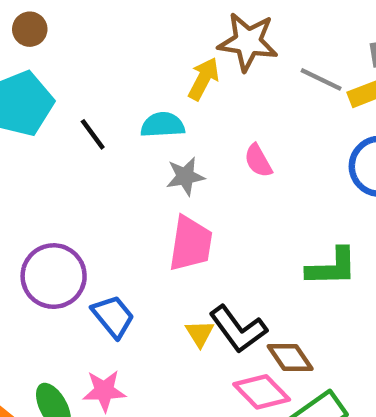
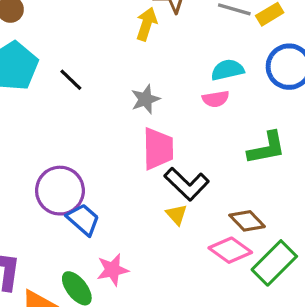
cyan semicircle: (163, 125) -> (227, 70), moved
pink semicircle: (258, 161) -> (216, 99), moved, turned -60
blue trapezoid: (113, 316) -> (83, 219), moved
black L-shape: (238, 329) -> (187, 184), moved

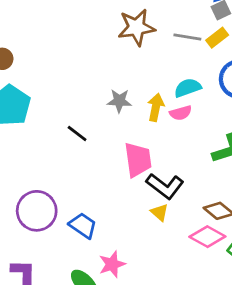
yellow arrow: (146, 24) -> (156, 107), moved
black line: (71, 80) -> (77, 133), moved
gray star: (145, 99) -> (119, 101), moved, turned 30
purple circle: (60, 191) -> (37, 211), moved

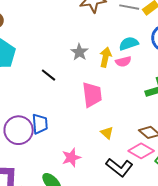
gray star: (119, 101) -> (79, 52), turned 30
black L-shape: (165, 186) -> (119, 167), moved
blue trapezoid: (83, 225) -> (40, 124), moved, turned 50
pink star: (112, 264) -> (71, 158), moved

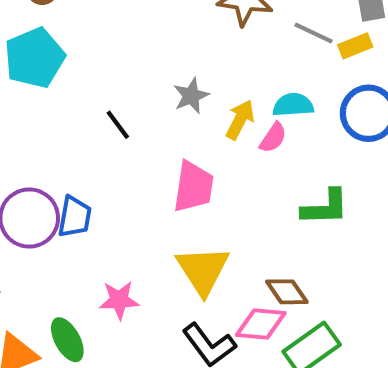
pink semicircle: (123, 62) -> (273, 138), turned -56
yellow triangle: (107, 133) -> (203, 270), size x2.0
pink diamond: (141, 151) -> (261, 324), turned -40

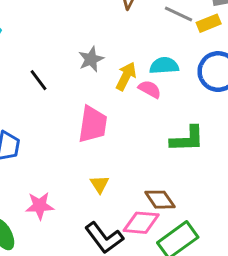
pink semicircle: (273, 138) -> (150, 89), turned -95
yellow triangle: (203, 270) -> (100, 184), size x0.5

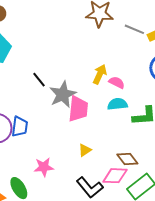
gray star: (91, 59) -> (63, 94), moved, size x1.5
cyan semicircle: (164, 66) -> (117, 104), moved
yellow triangle: (100, 184) -> (85, 150), turned 32

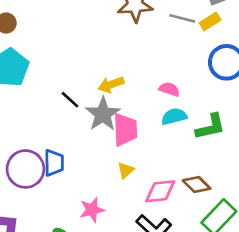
yellow arrow: (100, 74) -> (111, 85), moved, turned -126
yellow triangle: (85, 150) -> (126, 170), moved
pink diamond: (115, 176) -> (160, 191), moved

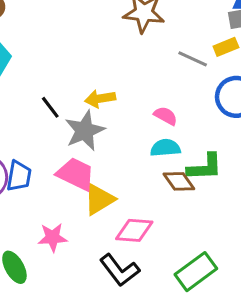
gray line: (182, 18) -> (193, 59), moved
pink trapezoid: (125, 130) -> (76, 174), moved, turned -72
yellow triangle: (126, 170) -> (99, 199), size x1.6
brown diamond: (197, 184) -> (179, 181), moved

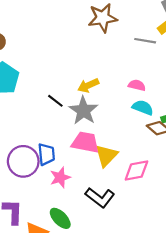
cyan semicircle: (165, 148) -> (143, 107), turned 40
pink star: (53, 237) -> (60, 177), moved
black L-shape: (120, 270) -> (100, 197), moved

